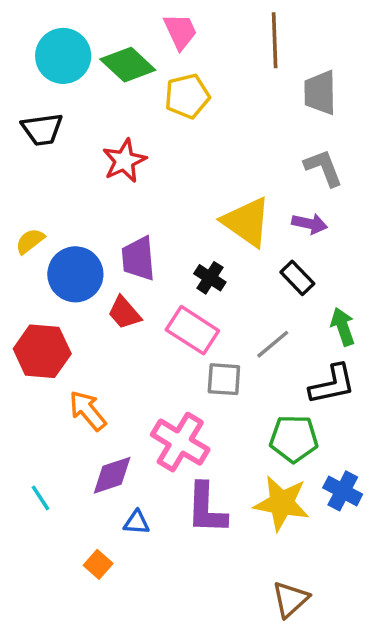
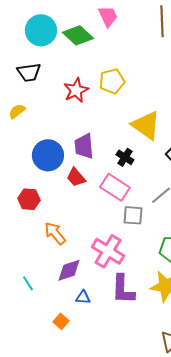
yellow pentagon: (187, 96) -> (112, 81), moved
yellow semicircle: (30, 241) -> (17, 111), moved
red hexagon: (42, 351) -> (29, 199), size x0.7

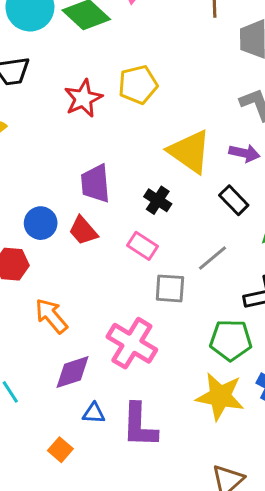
blue circle: (48, 155) -> (41, 223), moved, size x0.7
pink rectangle: (115, 187) -> (143, 246), size x0.7
purple L-shape: (123, 289) -> (139, 425), moved

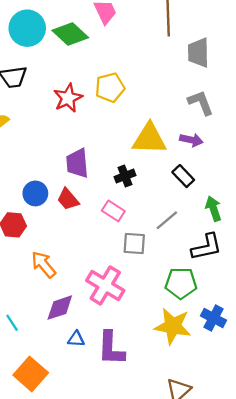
yellow triangle: (190, 152) -> (149, 139), turned -33
black cross: (158, 200) -> (125, 176), turned 36
orange square: (60, 450) -> (31, 374), moved, size x1.8

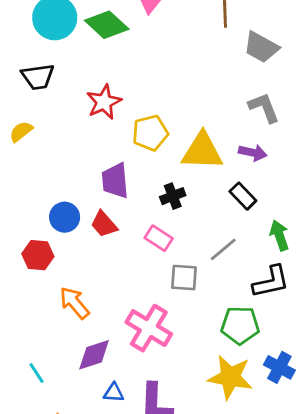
gray trapezoid: (198, 53) -> (261, 47), turned -60
yellow pentagon: (110, 88) -> (150, 133), moved

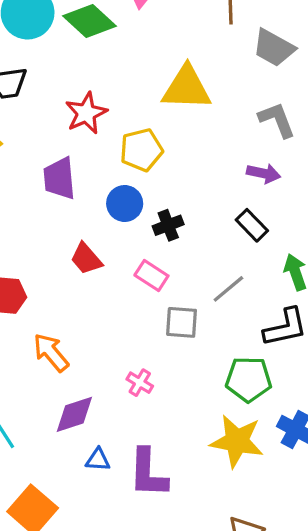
yellow triangle: (202, 151) -> (187, 88), moved
purple trapezoid: (115, 181) -> (59, 178), moved
blue circle: (65, 217) -> (125, 203), moved
pink cross: (149, 328) -> (140, 383), size x0.5

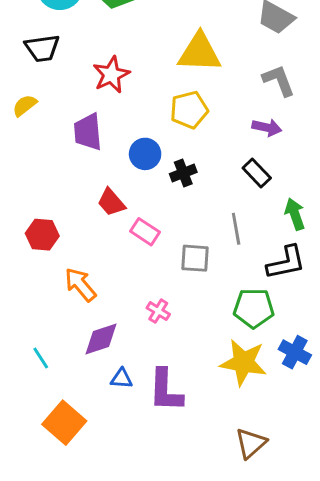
yellow pentagon: (141, 150) -> (189, 110), moved
pink rectangle: (151, 275) -> (145, 232), moved
gray line: (228, 289) -> (236, 229), turned -60

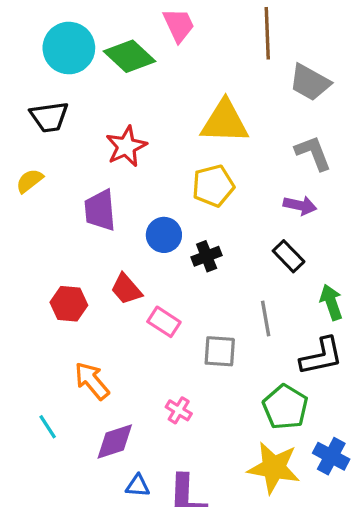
red hexagon: (42, 235) -> (69, 304), moved
green pentagon: (254, 308) -> (285, 407), turned 30
cyan line: (41, 358) -> (48, 427), moved

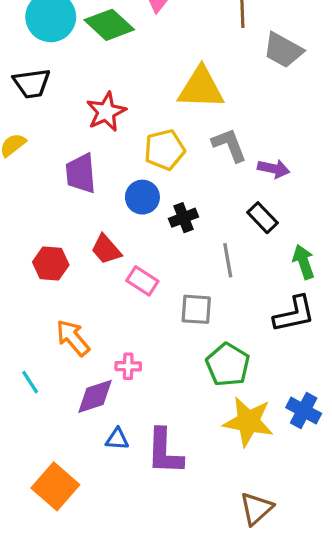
gray L-shape: (313, 153) -> (229, 145), moved
yellow pentagon: (213, 186) -> (165, 150), moved
gray line: (266, 319) -> (228, 260), moved
green pentagon: (285, 407) -> (228, 365), moved
pink cross: (179, 410) -> (128, 366), moved, turned -30

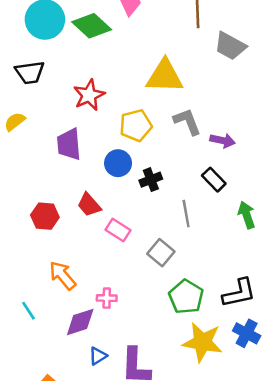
gray square: (196, 309) -> (161, 253), turned 36
black L-shape: (294, 314) -> (239, 293), moved
blue triangle: (117, 439) -> (98, 356), turned -36

